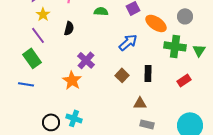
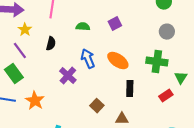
orange ellipse: (156, 23) -> (118, 61), moved
blue arrow: (128, 42) -> (88, 59), moved, turned -72
green triangle: (199, 50) -> (181, 78), moved
brown square: (122, 75) -> (97, 106), moved
orange star: (72, 80) -> (35, 101), moved

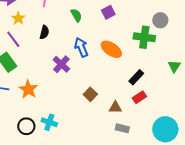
green semicircle: (83, 27) -> (76, 15), turned 56
green cross: (157, 62) -> (144, 37), moved
black rectangle: (130, 89) -> (136, 77), moved, turned 42
red rectangle: (166, 96) -> (139, 97), moved

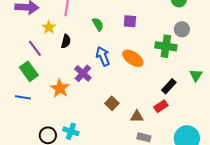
purple square: (108, 12) -> (130, 21), turned 32
yellow star: (18, 18) -> (49, 27), moved
black rectangle: (136, 77) -> (169, 86), moved
orange star: (28, 89) -> (60, 88), moved

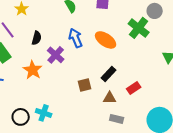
black semicircle: (66, 41) -> (37, 38), moved
green cross: (166, 46) -> (139, 28), turned 30
black rectangle: (169, 86) -> (109, 74), moved
brown square: (112, 103) -> (85, 85), turned 32

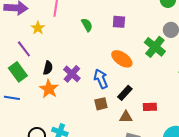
black semicircle: (37, 38) -> (48, 68), moved
blue arrow: (76, 38) -> (101, 79), moved
red rectangle: (134, 88) -> (150, 107), turned 32

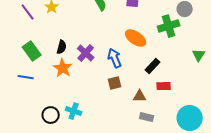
green cross: (155, 47) -> (169, 26), turned 35
purple line: (24, 49) -> (28, 12), moved
black rectangle: (125, 93) -> (153, 66), moved

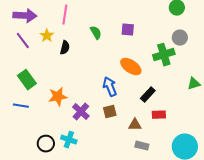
black semicircle: (62, 47) -> (65, 48), moved
purple cross: (86, 53) -> (81, 112), moved
green triangle: (199, 55) -> (194, 84), turned 40
orange star: (63, 68) -> (58, 97), turned 30

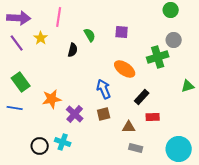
black semicircle: (65, 48) -> (73, 50), moved

